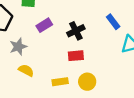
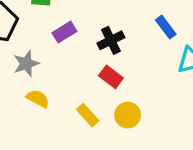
red rectangle: (76, 56) -> (111, 77), turned 42
yellow rectangle: (60, 82) -> (88, 115), turned 56

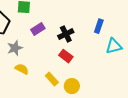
blue rectangle: (166, 27) -> (99, 26), turned 56
yellow circle: (128, 115) -> (72, 86), moved

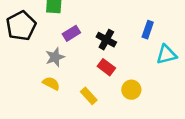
black cross: (66, 34) -> (106, 40), turned -35
gray star: (15, 48) -> (55, 57), moved
yellow circle: (72, 86) -> (131, 90), moved

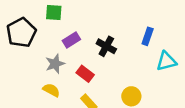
red rectangle: (106, 67) -> (85, 74), moved

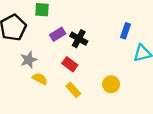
black cross: (106, 46) -> (79, 39), moved
gray star: (55, 64) -> (29, 60), moved

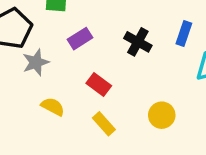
black cross: (79, 39) -> (138, 42), moved
gray star: (29, 60) -> (36, 62), moved

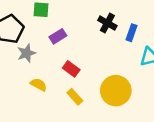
black cross: (138, 42) -> (107, 23), moved
yellow circle: (162, 115) -> (116, 91), size x1.6

